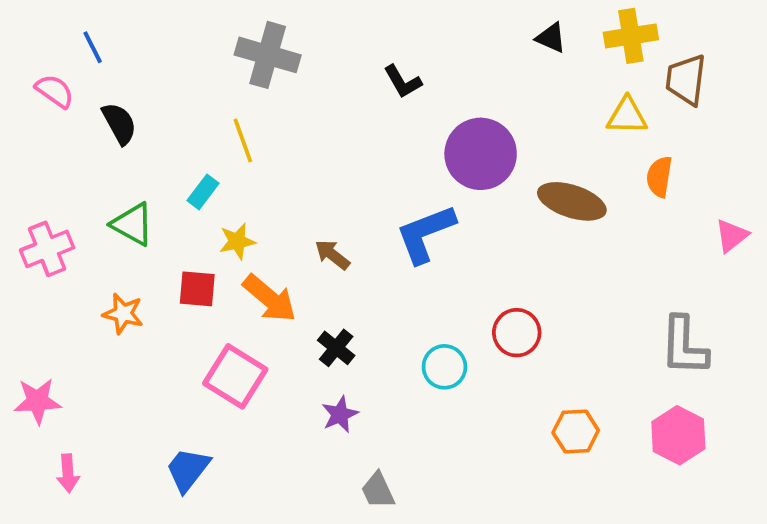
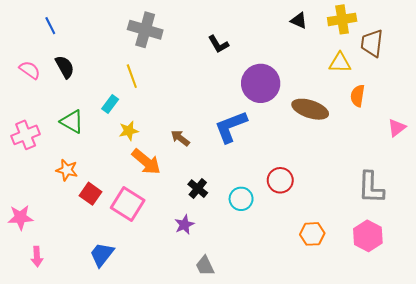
pink semicircle: (55, 91) -> (30, 70), moved
red square: (197, 289) -> (91, 194), moved, turned 30
black cross: (336, 348) -> (198, 189), moved

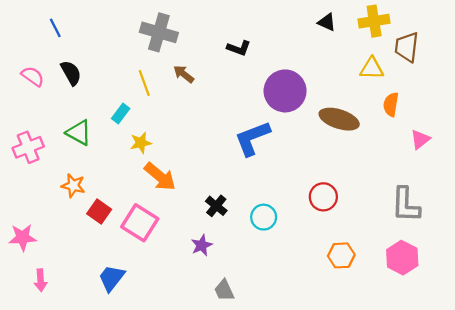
black L-shape: (218, 44) -> (239, 48), turned -40
pink triangle: (397, 128) -> (420, 139), moved
brown arrow: (180, 138) -> (184, 74), moved
red circle: (280, 180) -> (323, 197), moved

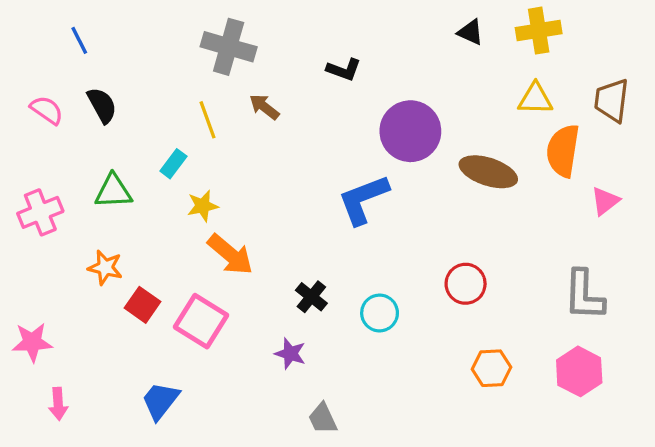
brown trapezoid: (407, 47) -> (612, 100), moved
orange semicircle: (391, 104) -> (563, 151), size x1.5
green triangle: (79, 133) -> (113, 191), turned -32
purple star: (202, 245) -> (290, 354), turned -30

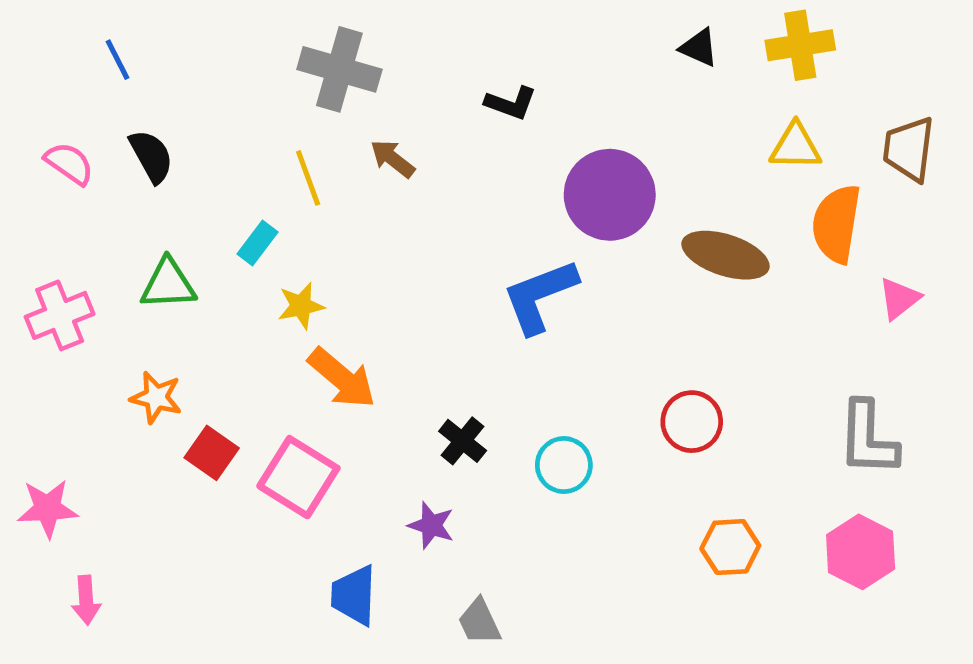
blue trapezoid: (160, 401) -> (354, 595), moved, turned -36

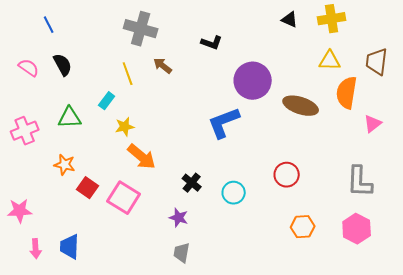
blue trapezoid: (354, 595) -> (70, 247), moved
gray trapezoid: (479, 622) -> (182, 253), moved, turned 35

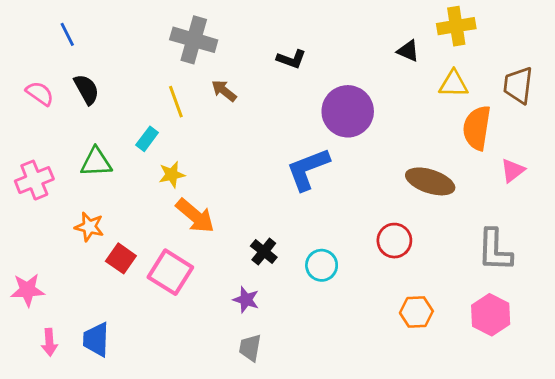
black triangle: (290, 20) -> (408, 51), moved
brown ellipse: (301, 106) -> (430, 181), moved

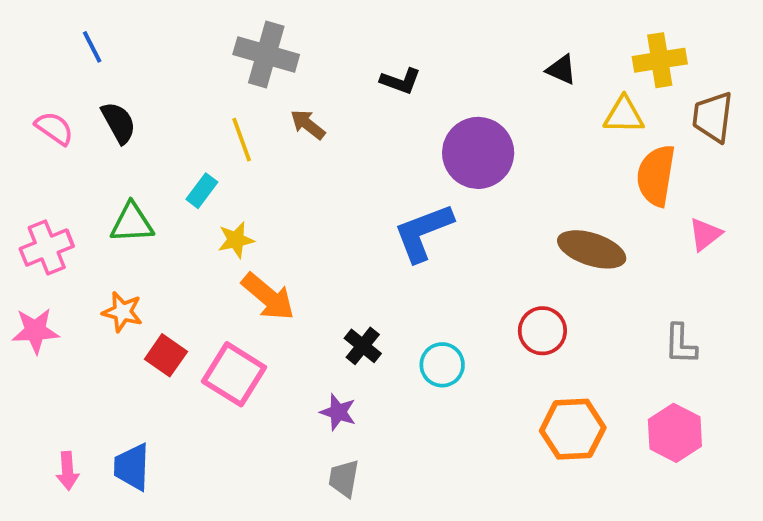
yellow cross: (456, 26) -> (660, 60), moved
gray L-shape: (495, 250) -> (681, 344), size x0.7
pink star: (27, 290) -> (35, 331), moved
orange hexagon: (416, 312) -> (573, 429), size x1.4

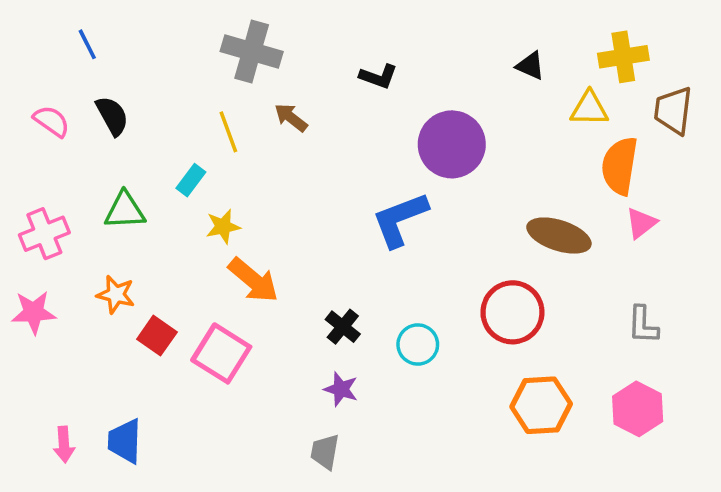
pink triangle: (705, 234) -> (641, 223), moved
red circle: (542, 331) -> (512, 312), size x1.4
purple star: (338, 412) -> (341, 389), moved

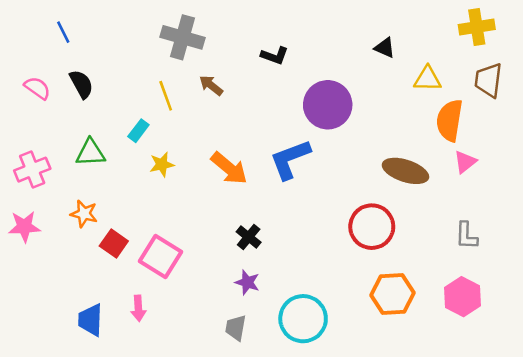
yellow cross: (623, 57) -> (477, 27), moved
orange arrow: (253, 280) -> (229, 168), moved
cyan circle: (418, 345) -> (303, 319), moved, size x1.6
pink arrow: (64, 445) -> (138, 308), moved

